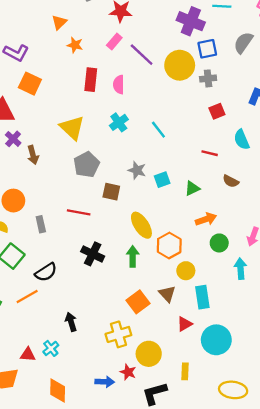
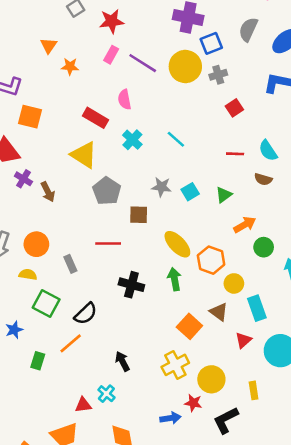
red rectangle: (91, 80) -> (96, 118), moved, turned -55
cyan semicircle: (242, 140) -> (268, 151), moved

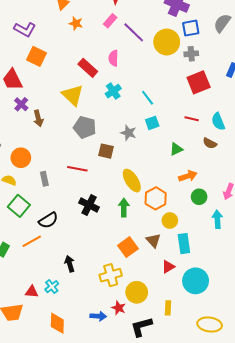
red square: (234, 108) -> (199, 82), size x1.6
gray pentagon: (107, 191) -> (85, 127), turned -30
cyan square: (190, 192) -> (152, 123), moved

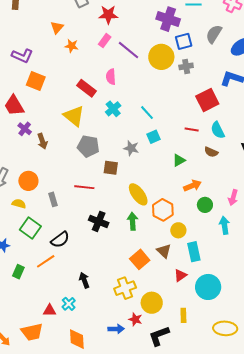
red square: (199, 82) -> (207, 100), moved

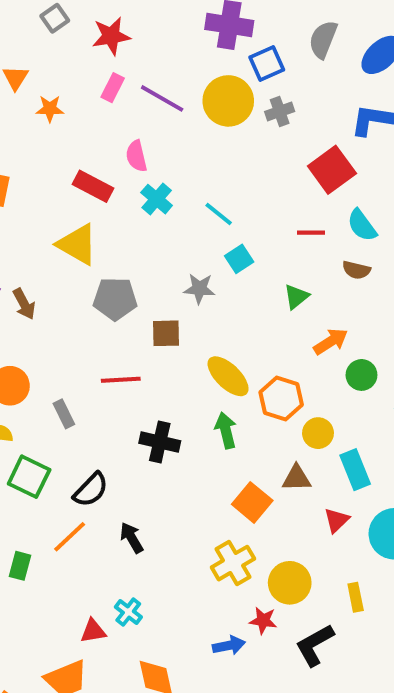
cyan cross: (113, 109) -> (157, 199), moved
brown triangle: (164, 251) -> (297, 478), turned -35
black arrow: (84, 280) -> (132, 538), moved

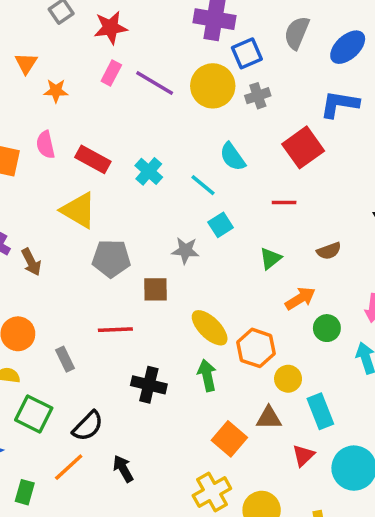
pink semicircle: (136, 156) -> (45, 145), moved
cyan semicircle: (362, 225) -> (233, 157), moved
brown semicircle: (356, 270) -> (329, 251), moved, turned -35

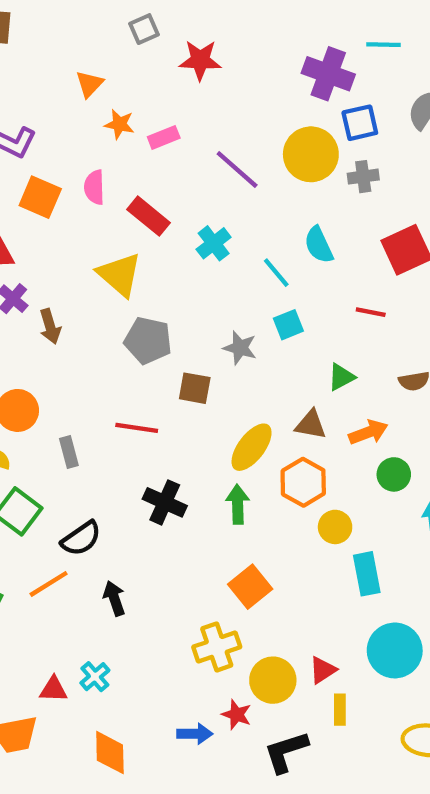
pink rectangle: (111, 73) -> (164, 137), moved, turned 30
purple line: (155, 83) -> (237, 169), moved
yellow ellipse: (210, 328) -> (252, 447), turned 72
brown triangle: (269, 418) -> (311, 425), moved
red triangle: (303, 455) -> (323, 670), moved

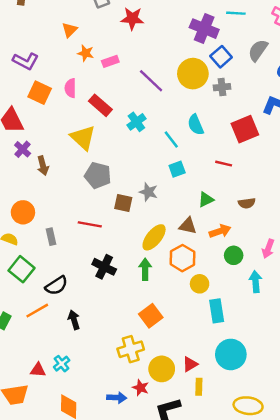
blue square: (360, 123) -> (221, 57), turned -30
gray star: (240, 348) -> (148, 192), moved

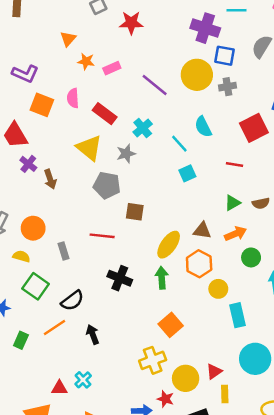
blue square: (221, 57) -> (224, 56), turned -35
gray star: (148, 192) -> (126, 154), moved, turned -30
green triangle: (206, 200) -> (232, 203), moved

